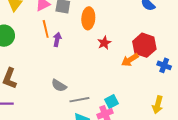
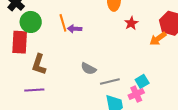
orange line: (46, 29) -> (63, 23), moved
purple arrow: (57, 40) -> (75, 29), moved, turned -96

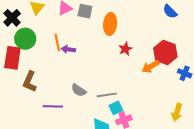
cyan square: (142, 81) -> (116, 108), moved
gray line: (110, 82) -> (107, 95), moved
purple line: (34, 90) -> (53, 106), moved

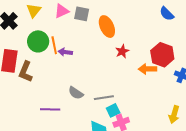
orange ellipse: (110, 24) -> (107, 27), turned -30
green circle: (25, 39) -> (38, 41), moved
orange arrow: (150, 67) -> (147, 69), turned 30
brown L-shape: (30, 82) -> (26, 72), moved

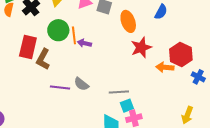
blue semicircle: (167, 14) -> (161, 12), moved, turned -112
red star: (122, 51) -> (141, 48), size x1.5
gray semicircle: (76, 93) -> (81, 84), moved
purple line: (50, 109) -> (60, 88), moved

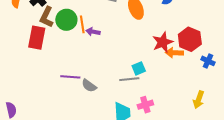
red star: (141, 48) -> (163, 42), moved
brown L-shape: (43, 59) -> (47, 17), moved
gray semicircle: (81, 84) -> (89, 86), moved
cyan square: (127, 106) -> (139, 68), moved

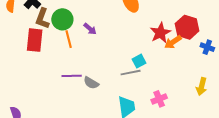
orange line: (82, 24) -> (69, 39), moved
purple arrow: (93, 32) -> (90, 29), turned -144
orange arrow: (174, 53) -> (173, 42), turned -30
pink cross: (145, 105) -> (159, 99), moved

